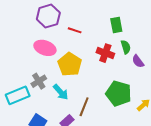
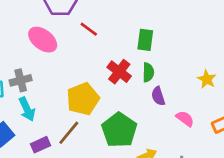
yellow pentagon: (70, 64) -> (83, 99), moved
cyan arrow: (61, 92) -> (27, 109), moved

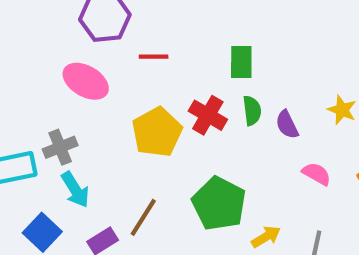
red line: (89, 29) -> (154, 57), turned -30
purple semicircle: (158, 96) -> (287, 125), moved
yellow pentagon: (83, 99) -> (157, 132), moved

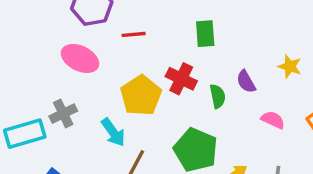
green semicircle: (252, 111) -> (218, 96), moved
cyan arrow: (75, 190) -> (113, 132), moved

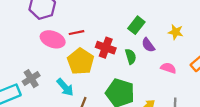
red line: (134, 34) -> (76, 33), moved
green rectangle: (205, 34) -> (136, 25), moved, turned 48
pink ellipse: (80, 58) -> (53, 39), moved

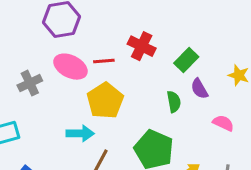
red cross: (106, 48) -> (142, 46), moved
gray cross: (31, 79) -> (30, 83), moved
cyan arrow: (65, 87) -> (80, 133), turned -54

